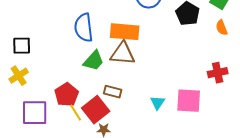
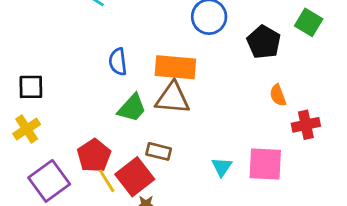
blue semicircle: (84, 28) -> (118, 62), size x0.7
orange semicircle: (222, 28) -> (278, 95), moved
purple square: (35, 113) -> (49, 181), turned -36

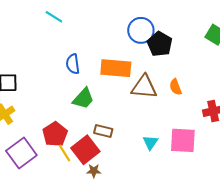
black pentagon: (264, 42) -> (160, 44), moved
orange semicircle: (278, 95) -> (175, 87), moved
brown triangle: (173, 98) -> (144, 87), moved

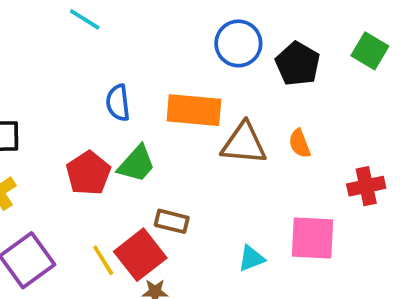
black pentagon: (160, 44) -> (298, 64), moved
red pentagon: (55, 134) -> (88, 173), moved
cyan triangle: (150, 142) -> (251, 258), moved, turned 35

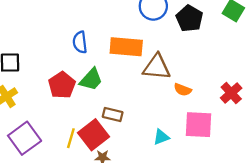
orange semicircle: (300, 143) -> (183, 90), moved, turned -48
red cross: (366, 186) -> (231, 93), turned -30
yellow line: (103, 260) -> (71, 138), turned 48

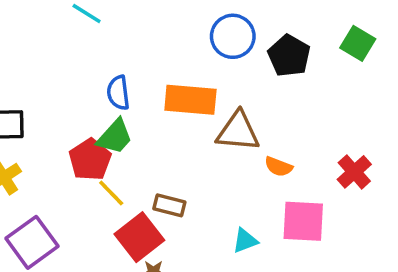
green trapezoid: (91, 79) -> (115, 137), moved
yellow line: (71, 138) -> (111, 193), moved, turned -60

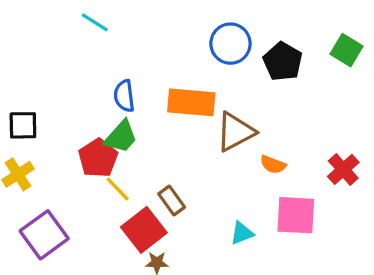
brown triangle: (238, 131) -> (235, 132), turned -33
brown rectangle: (169, 205) -> (172, 200), turned 40

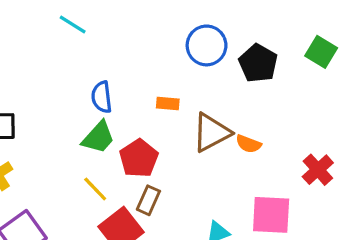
orange rectangle: (191, 102) -> (168, 104), size x0.5
red pentagon: (98, 158) -> (139, 158), moved
orange semicircle: (273, 165) -> (248, 144), moved
brown rectangle: (172, 200) -> (148, 200), turned 60

